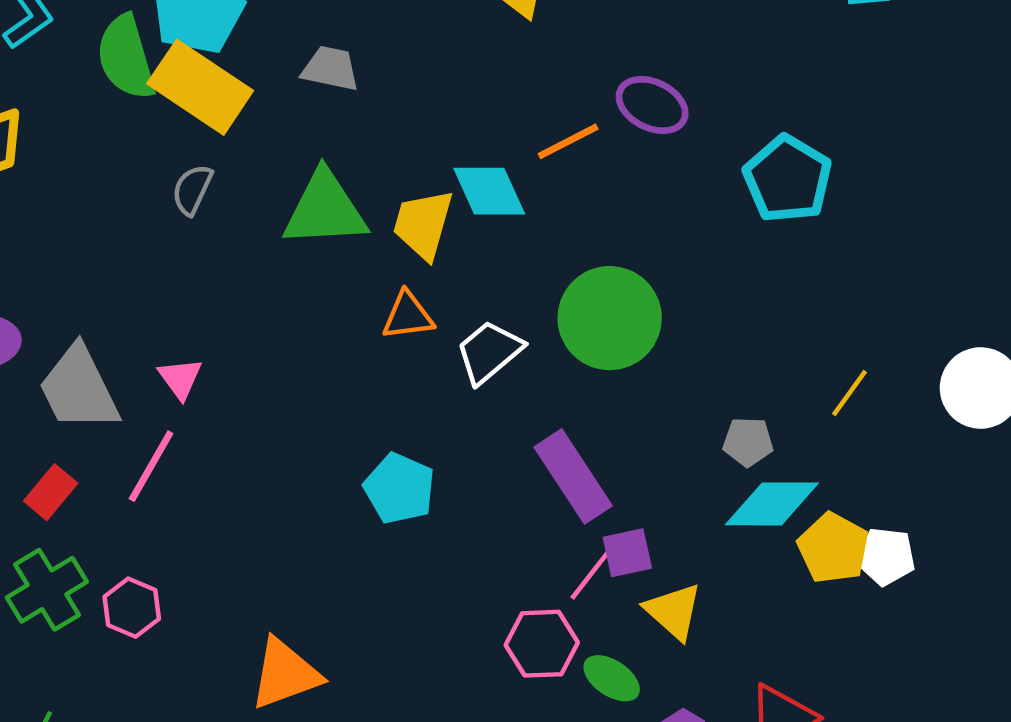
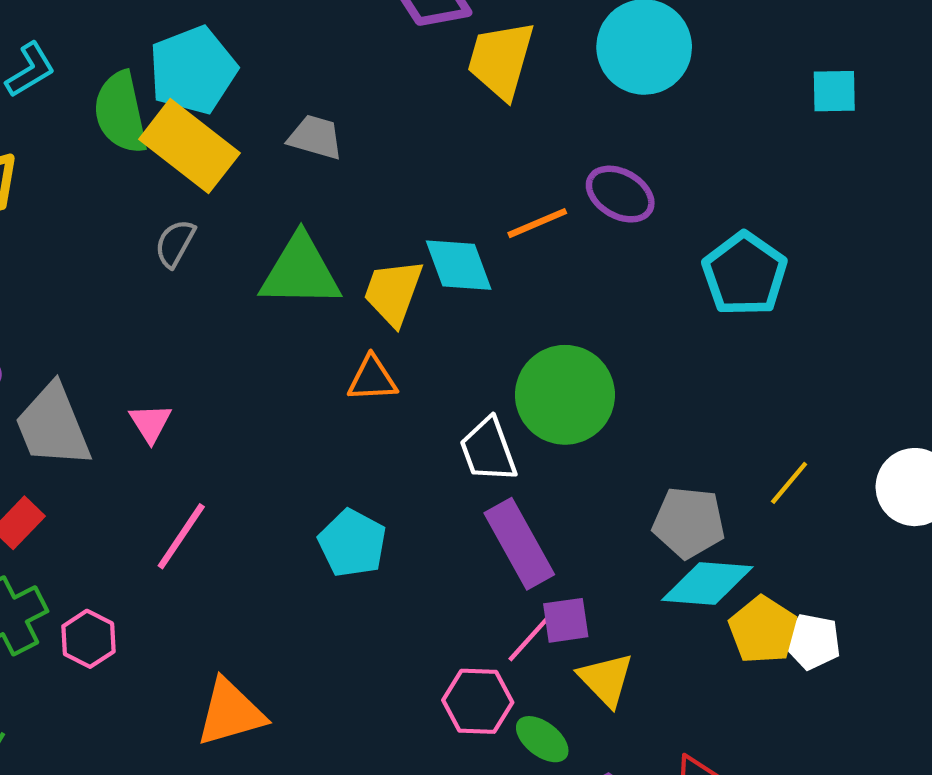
white trapezoid: (489, 352) -> (488, 450), moved, turned -74
gray pentagon: (748, 442) -> (689, 522), size x1.5
pink line: (151, 466) -> (181, 536), moved

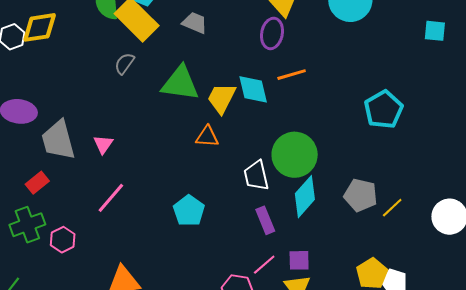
purple ellipse: (620, 194) -> (272, 33), moved, turned 64
gray pentagon: (689, 522) -> (361, 195), moved
purple rectangle: (519, 544) -> (265, 220), size x0.7
cyan diamond: (707, 583) -> (305, 197), moved, turned -60
purple square: (566, 620) -> (299, 260), moved

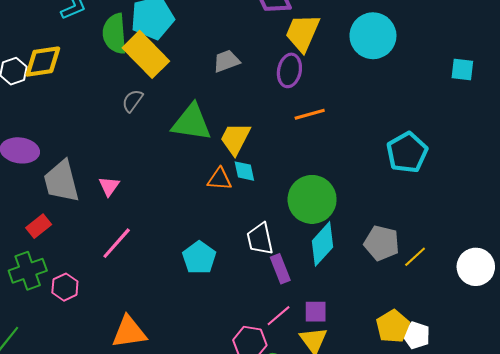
gray trapezoid: (195, 23) -> (226, 61), moved, turned -44
cyan diamond: (253, 89) -> (244, 171), moved, size x0.7
white trapezoid: (256, 176) -> (260, 239), moved

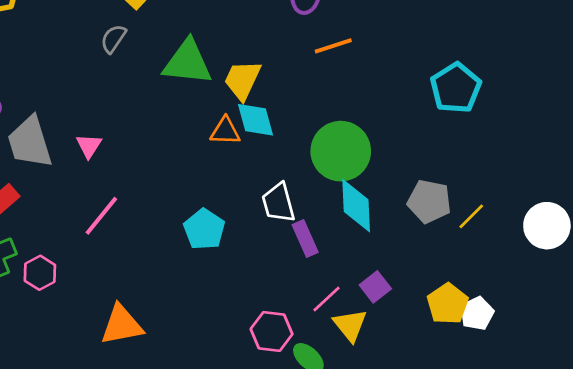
cyan diamond: (244, 171) -> (255, 120), size x1.4
cyan diamond: (323, 244) -> (356, 206), turned -42
purple square: (316, 312) -> (375, 287), moved, turned -35
pink line: (279, 316) -> (326, 299), moved
white pentagon: (416, 335) -> (477, 313), turned 30

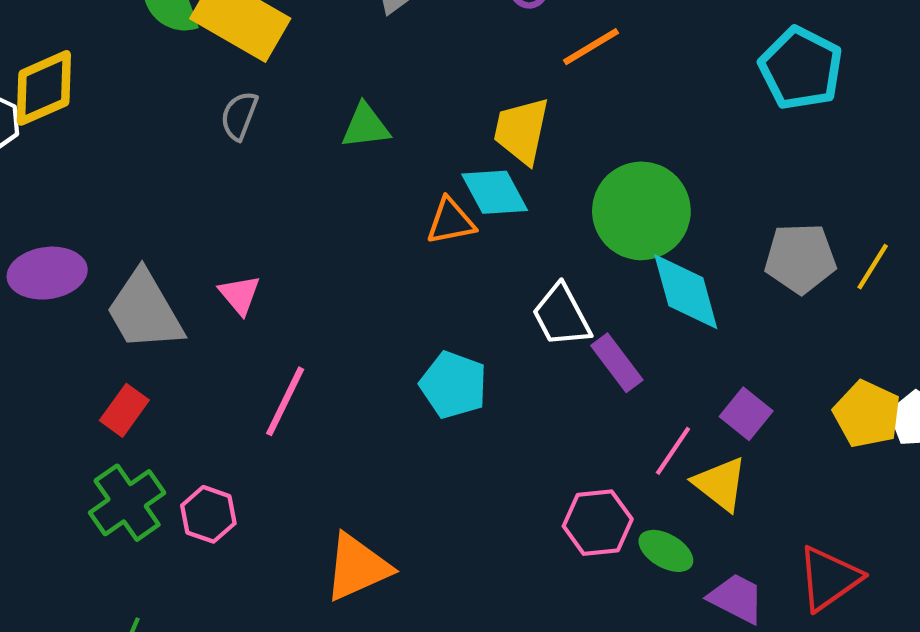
green triangle: (188, 62) -> (366, 126), size x0.6
yellow trapezoid: (242, 80) -> (522, 131), moved

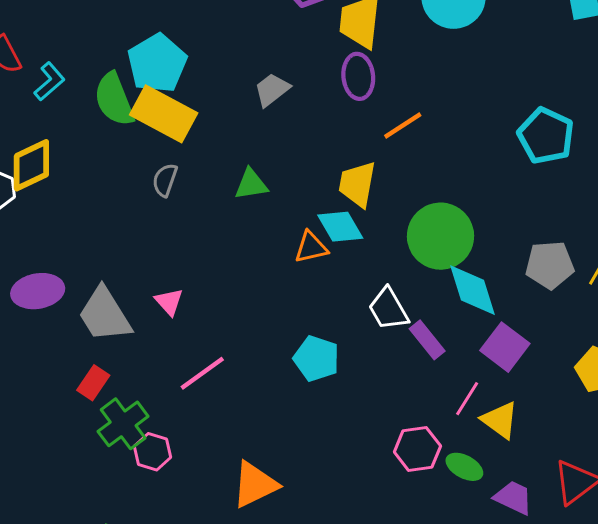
pink line: (285, 401) -> (202, 373), turned 30
purple square: (746, 414) -> (505, 347), moved, size x1.4
green cross: (127, 503) -> (123, 424), moved

